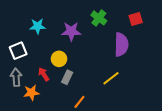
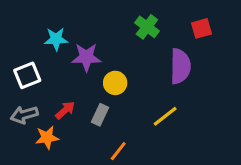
purple star: (71, 31) -> (86, 57), moved
yellow circle: (59, 59) -> (115, 83), moved
red arrow: (44, 74) -> (65, 110), turned 80
gray arrow: (16, 77) -> (24, 115), turned -102

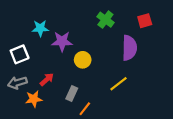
gray rectangle: (100, 115) -> (72, 94), moved

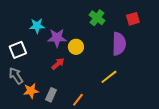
yellow circle: (83, 60) -> (76, 47), moved
red arrow: (47, 79) -> (58, 64), moved
gray arrow: (17, 83) -> (16, 76), turned 72
gray rectangle: (72, 94) -> (51, 95), moved

